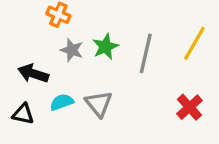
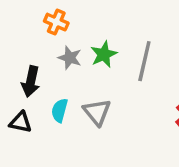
black arrow: (33, 74) -> (31, 81), turned -96
cyan semicircle: (62, 102) -> (60, 110), turned -55

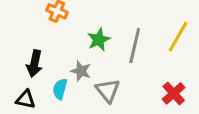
gray star: (70, 58) -> (81, 71), moved
gray triangle: (97, 112) -> (108, 90), moved

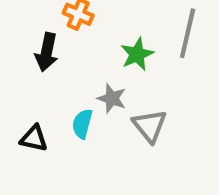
gray line: (135, 46) -> (188, 33), moved
black arrow: (34, 64) -> (47, 52), moved

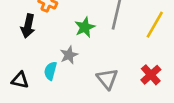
gray star: (112, 98) -> (69, 55), turned 30
gray triangle: (150, 126) -> (107, 79), moved

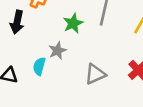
gray triangle: (107, 79) -> (95, 74), turned 45

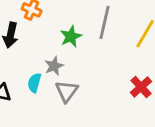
gray triangle: (95, 74) -> (67, 91), moved, turned -30

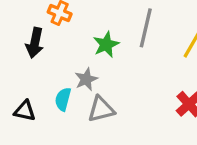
gray triangle: (67, 91) -> (101, 109), turned 40

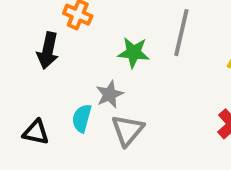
green star: (106, 44) -> (134, 53), turned 30
gray triangle: (101, 109) -> (128, 130), turned -36

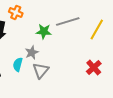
gray line: (181, 33) -> (68, 21), turned 60

